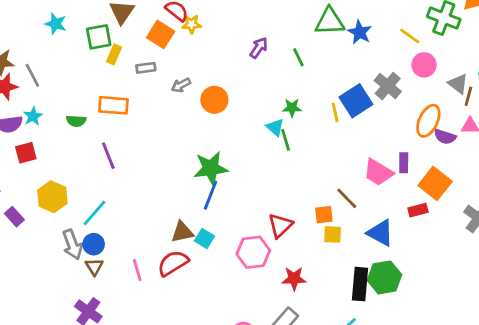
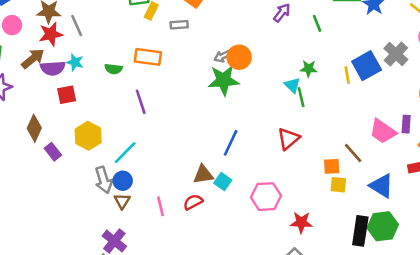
gray arrow: (181, 85) -> (223, 56), moved
cyan star: (33, 116) -> (75, 62), turned -30
green star: (211, 168) -> (224, 80), moved
red triangle: (280, 225) -> (288, 139), moved
red semicircle: (173, 263) -> (193, 202), size x0.7

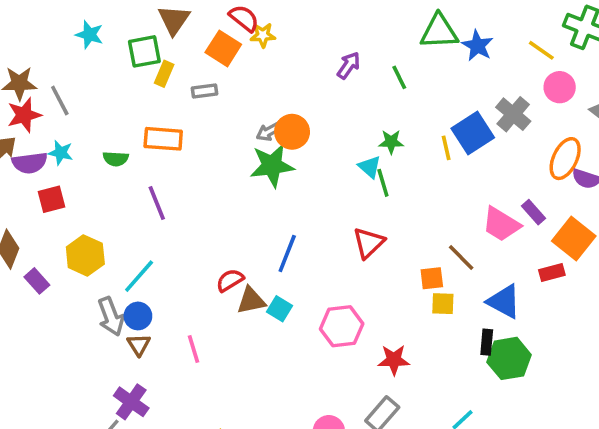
purple rectangle: (406, 124) -> (534, 212), turned -42
red semicircle: (193, 202) -> (230, 280), moved
black rectangle: (360, 231) -> (487, 342), moved, size x0.6

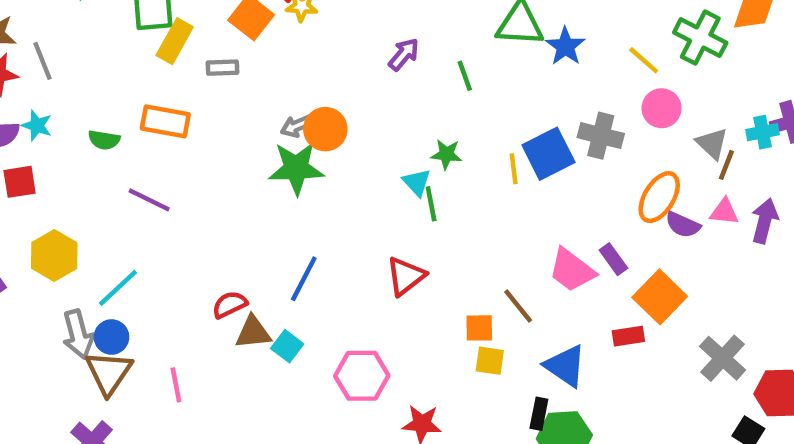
yellow rectangle: (164, 74) -> (175, 41), size x1.4
gray cross: (513, 114) -> (601, 136), turned -32
purple line: (157, 203) -> (149, 200), turned -48
brown triangle: (139, 345) -> (109, 373), size x1.6

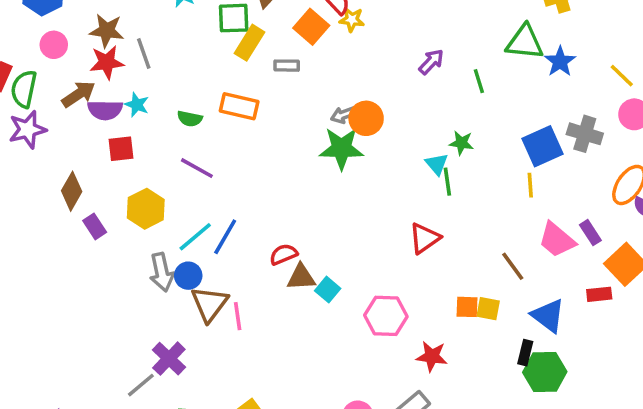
yellow line: (514, 169) -> (530, 185), moved
purple line: (149, 200) -> (197, 168), moved
blue line: (304, 279) -> (225, 237), moved
orange square: (479, 328) -> (467, 307), moved
brown triangle: (109, 373) -> (209, 304), moved

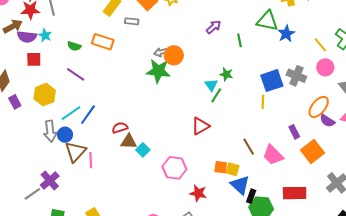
green line: (447, 182) -> (216, 95), turned 35
pink trapezoid: (557, 240) -> (273, 155), moved
red rectangle: (599, 294) -> (295, 193), moved, size x1.6
blue triangle: (548, 316) -> (240, 185), moved

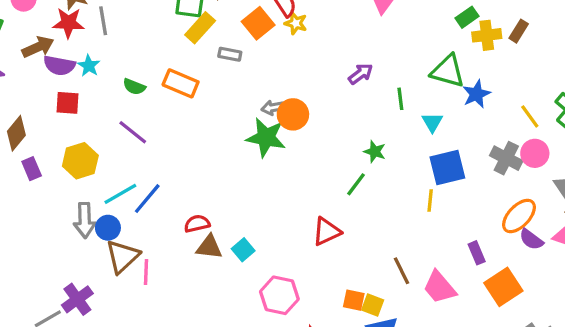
gray cross: (296, 76) -> (506, 158), moved
cyan triangle: (211, 85) -> (432, 122), moved
cyan square: (143, 150) -> (243, 250), moved

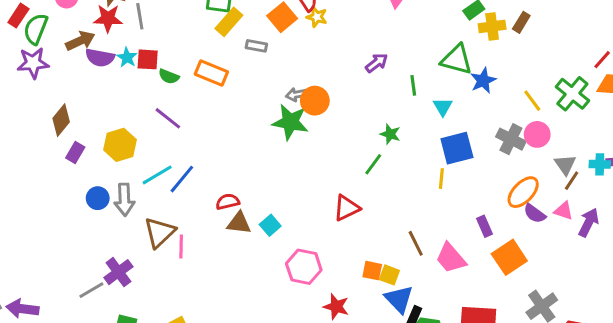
red square: (68, 103) -> (148, 59), moved
purple rectangle: (32, 169) -> (75, 152), turned 54
blue circle: (108, 228) -> (98, 198), moved

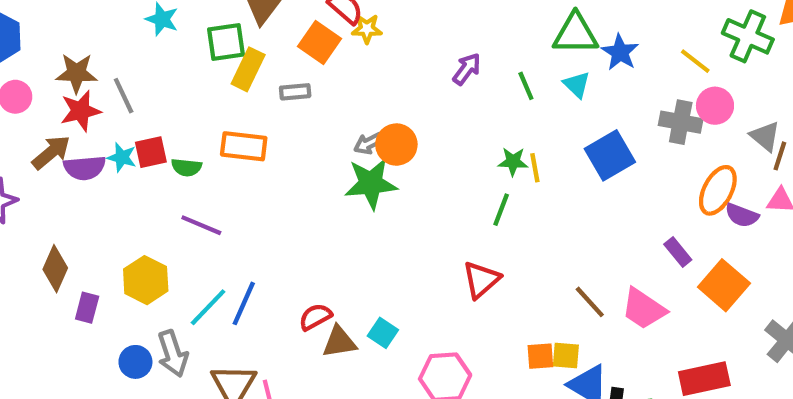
cyan triangle: (443, 107) -> (577, 85), moved
yellow line: (441, 179) -> (535, 168), moved

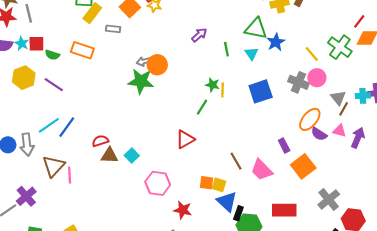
yellow hexagon: (146, 280) -> (24, 78), moved

